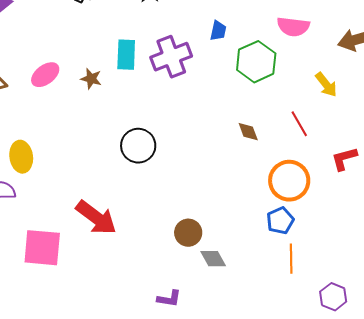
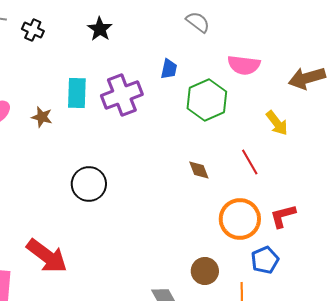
red L-shape: (344, 159) -> (283, 216), moved
blue pentagon: (280, 221) -> (265, 260), moved
brown circle: (188, 233) -> (205, 271), moved

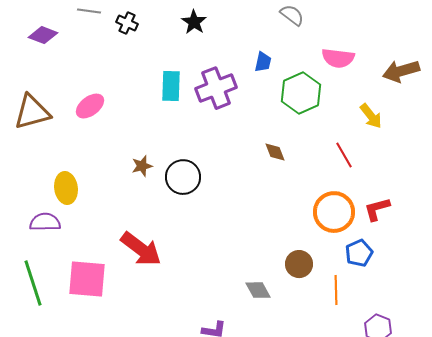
brown star: (42, 117) -> (142, 166), moved, turned -30
brown diamond: (199, 170) -> (275, 152), moved

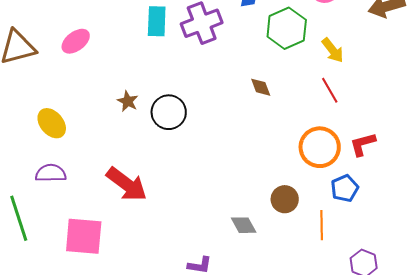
yellow arrow: (371, 116) -> (333, 50), moved
brown star: (142, 166) -> (128, 101), turned -30
yellow ellipse: (66, 188) -> (52, 123), turned -32
purple semicircle: (45, 222) -> (51, 173), moved
pink square: (87, 279) -> (84, 236), moved

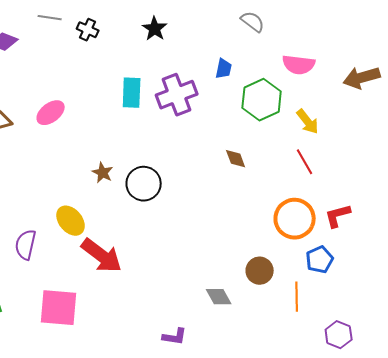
yellow ellipse: (52, 123) -> (71, 221), moved
purple semicircle: (51, 173) -> (26, 245), turned -76

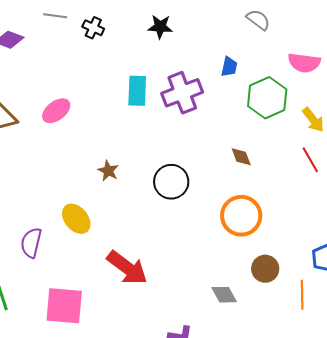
black star: (155, 29) -> (160, 27), turned -30
black circle: (144, 184) -> (171, 182), moved
orange circle: (295, 219) -> (241, 216), moved
red arrow: (102, 256) -> (127, 268), moved

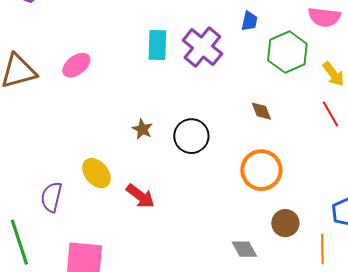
purple cross: (182, 93) -> (202, 47), turned -30
brown star: (108, 171) -> (142, 129), moved
red arrow: (127, 268) -> (140, 196), moved, size x0.7

